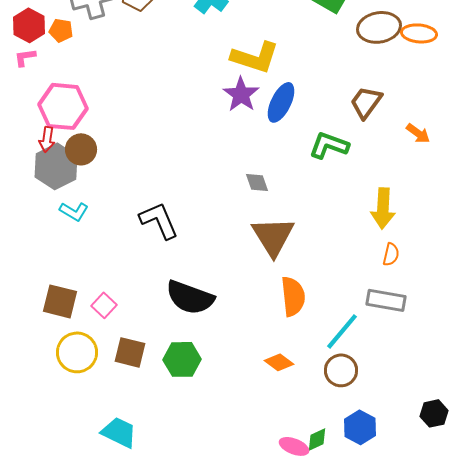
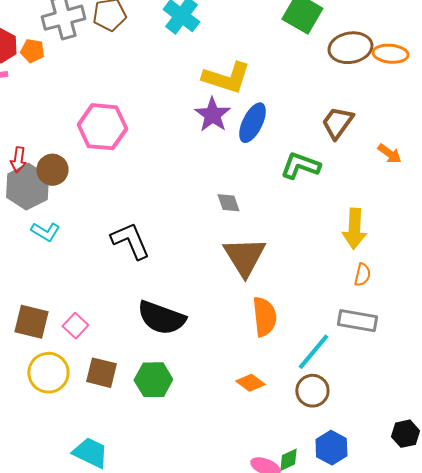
pink hexagon: (63, 106) -> (102, 127), moved

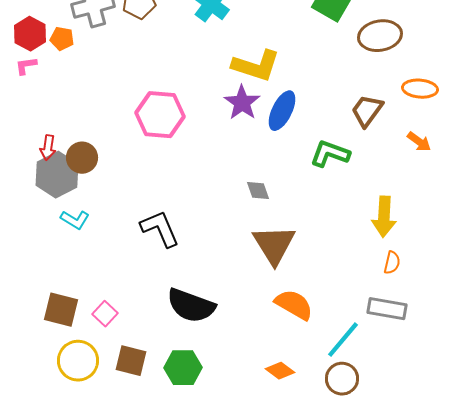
orange ellipse: (390, 54) -> (420, 89), moved
pink hexagon: (102, 127) -> (160, 115), moved
orange semicircle: (264, 317) -> (294, 305), turned -54

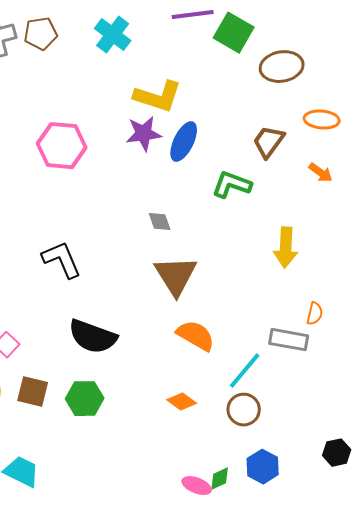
purple star: (242, 103) -> (144, 134), turned 30
orange semicircle: (392, 263) -> (315, 314), moved

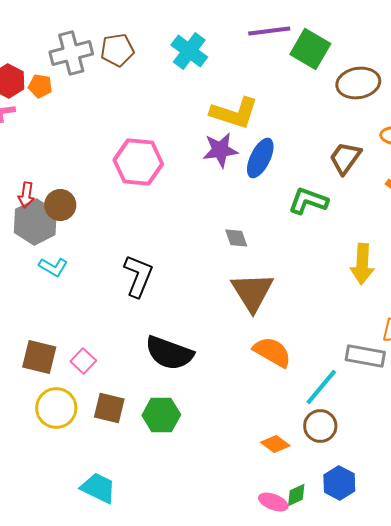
black L-shape: (62, 260) -> (138, 276), turned 45
orange diamond: (182, 402) -> (275, 444), moved

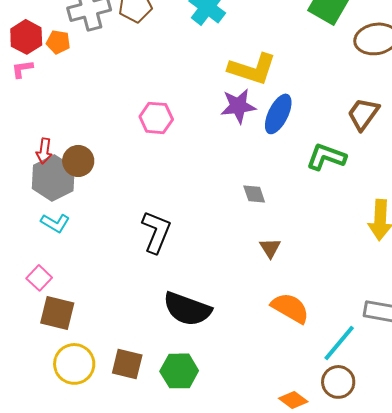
pink hexagon: (138, 162) -> (156, 118), size x0.7
cyan L-shape: (53, 267) -> (55, 223), moved
brown triangle: (252, 292) -> (270, 248), size x0.5
pink square: (83, 361) -> (39, 278), moved

